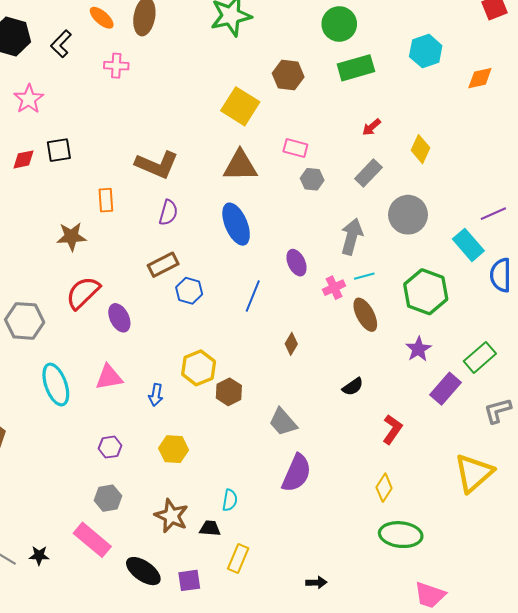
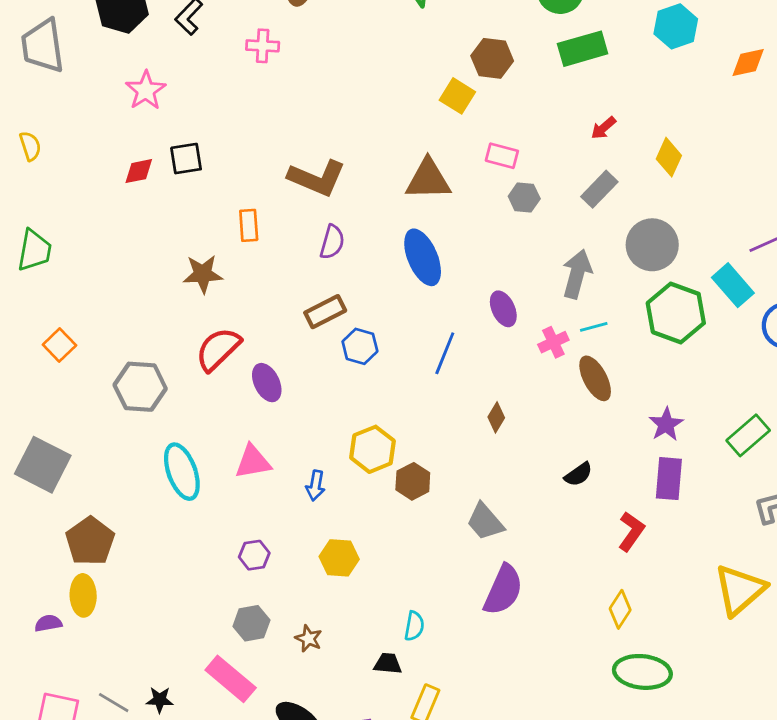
yellow square: (240, 106) -> (457, 96), moved, size x0.7
green hexagon: (426, 292) -> (676, 313), moved
purple rectangle: (446, 389) -> (669, 479), moved, turned -36
brown star: (171, 516) -> (309, 639), moved, size x0.6

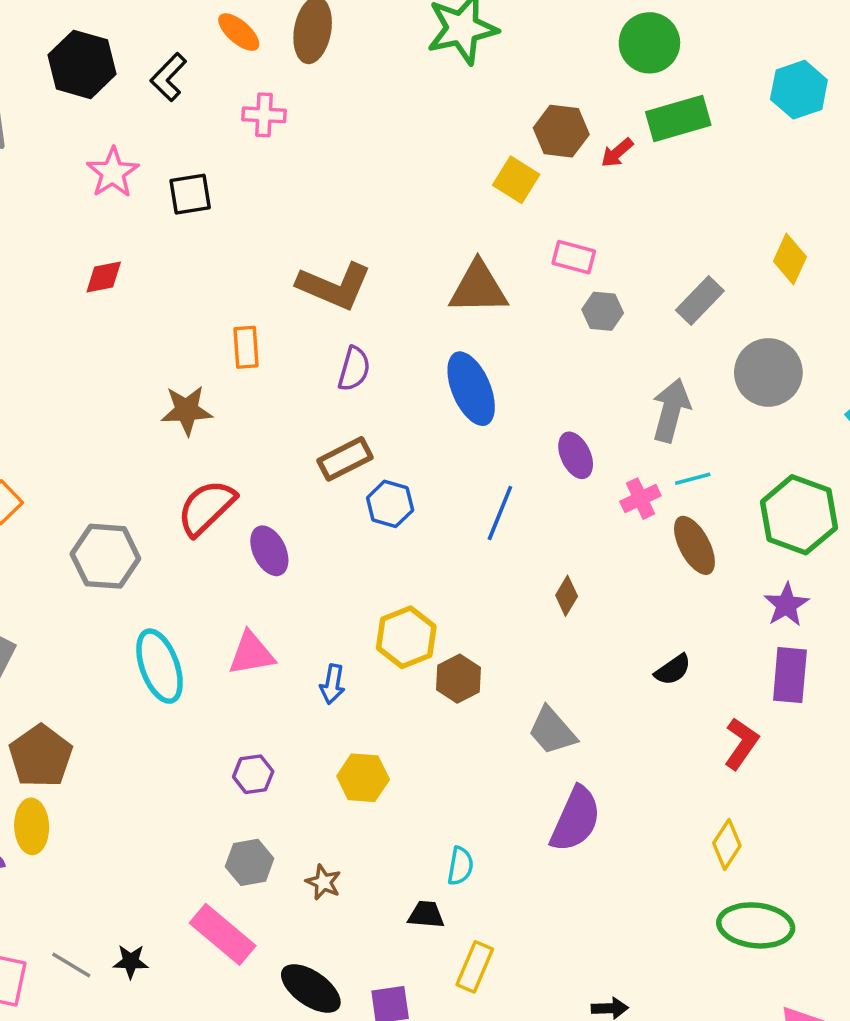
red arrow: (603, 128) -> (617, 153), moved
black square: (186, 159) -> (190, 194), moved
green hexagon: (676, 313) -> (799, 515), moved

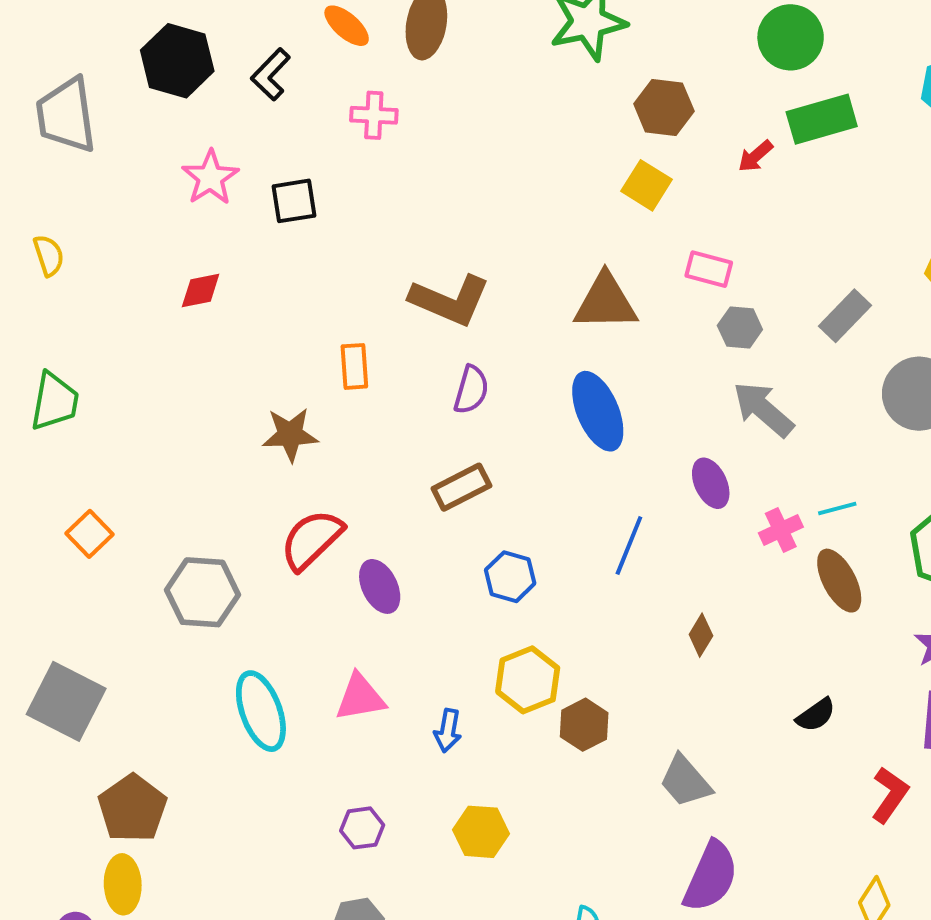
brown hexagon: (561, 131) -> (664, 107), moved
gray arrow: (671, 410) -> (763, 409), moved, turned -64
blue hexagon: (390, 504) -> (510, 577), moved

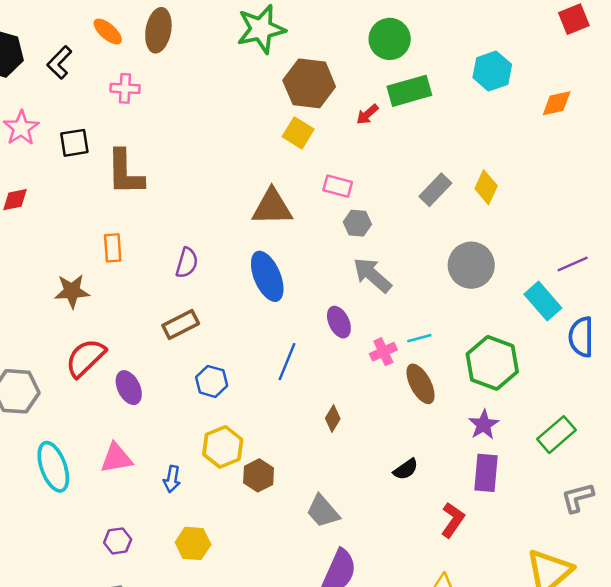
brown hexagon: (664, 107) -> (309, 83), size x1.4
brown L-shape: (450, 300) -> (125, 172), moved, turned 66
gray rectangle: (845, 316) -> (435, 190), moved

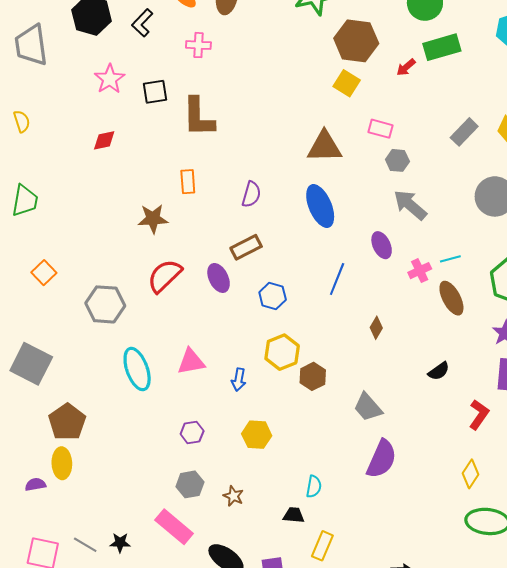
purple ellipse: (129, 388) -> (219, 278), moved

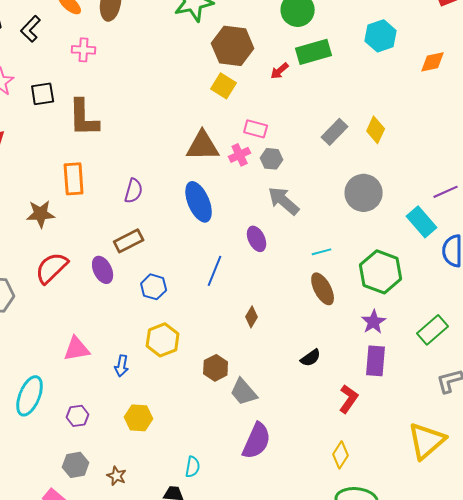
orange rectangle: (188, 182) -> (74, 179), size x1.4
pink cross: (420, 271) -> (240, 155), moved
cyan ellipse: (137, 369) -> (30, 396), moved, turned 42
brown hexagon: (313, 376) -> (216, 368), moved

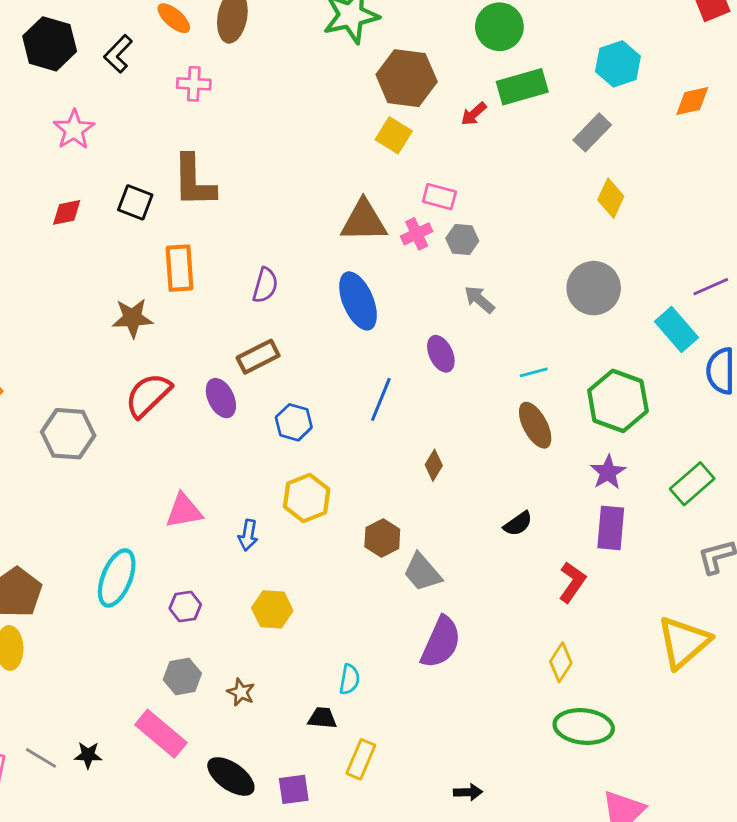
black square: (43, 94) -> (135, 202), moved, turned 30
gray rectangle: (335, 132) -> (592, 132), moved
gray arrow: (284, 201) -> (479, 299), size x0.7

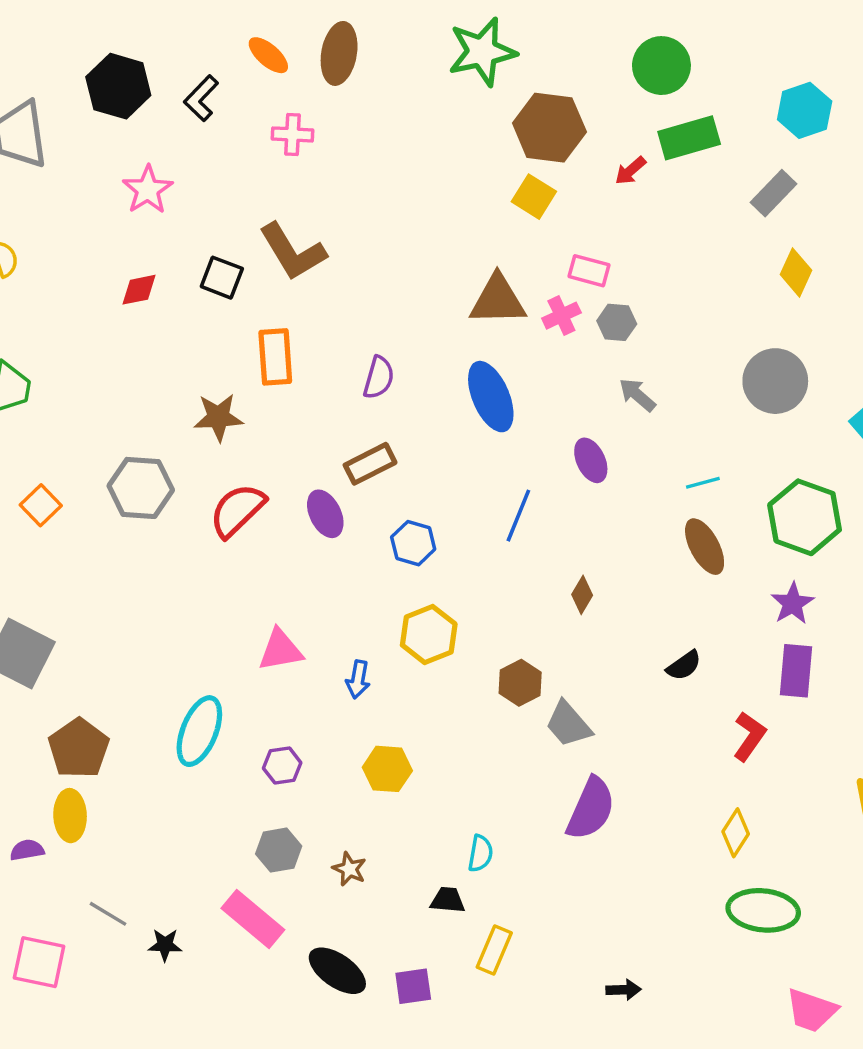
brown L-shape: (194, 181) -> (292, 252), turned -30
gray hexagon: (68, 434) -> (141, 488), moved
gray line: (41, 758) -> (108, 914), moved

